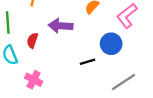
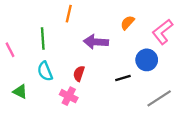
red semicircle: (32, 40) -> (79, 73), moved

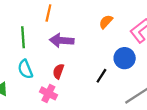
purple arrow: (96, 42) -> (62, 40), moved
black line: (123, 78) -> (101, 76), turned -40

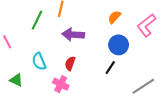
green line: (23, 37) -> (37, 20), moved, turned 30
blue circle: (125, 58) -> (119, 45), moved

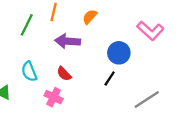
orange semicircle: (114, 17) -> (90, 17), moved
pink L-shape: (146, 25) -> (150, 31), turned -100
red semicircle: (70, 63) -> (64, 74), turned -64

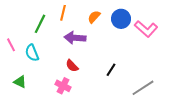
blue circle: (119, 53) -> (121, 19), moved
cyan semicircle: (29, 71) -> (32, 53), moved

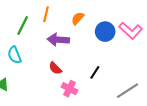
blue circle: (121, 19) -> (105, 32), moved
pink cross: (63, 86) -> (69, 89), moved

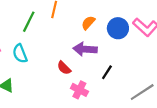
orange semicircle: (78, 18) -> (88, 23), moved
purple arrow: (58, 40) -> (85, 49), moved

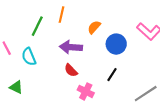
blue circle: (118, 28) -> (116, 44), moved
purple arrow: (85, 49) -> (71, 47), moved

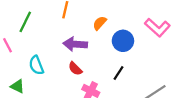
green line: (37, 26) -> (25, 22), moved
cyan semicircle: (29, 57) -> (36, 65), moved

